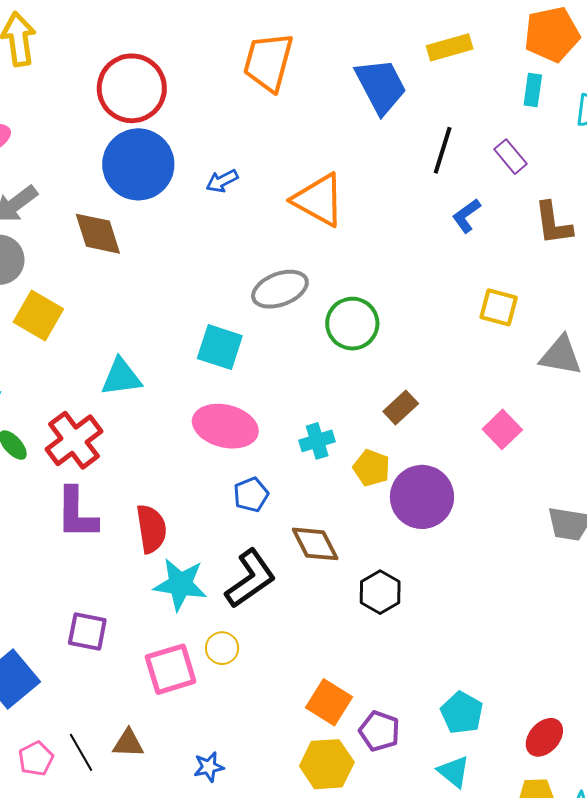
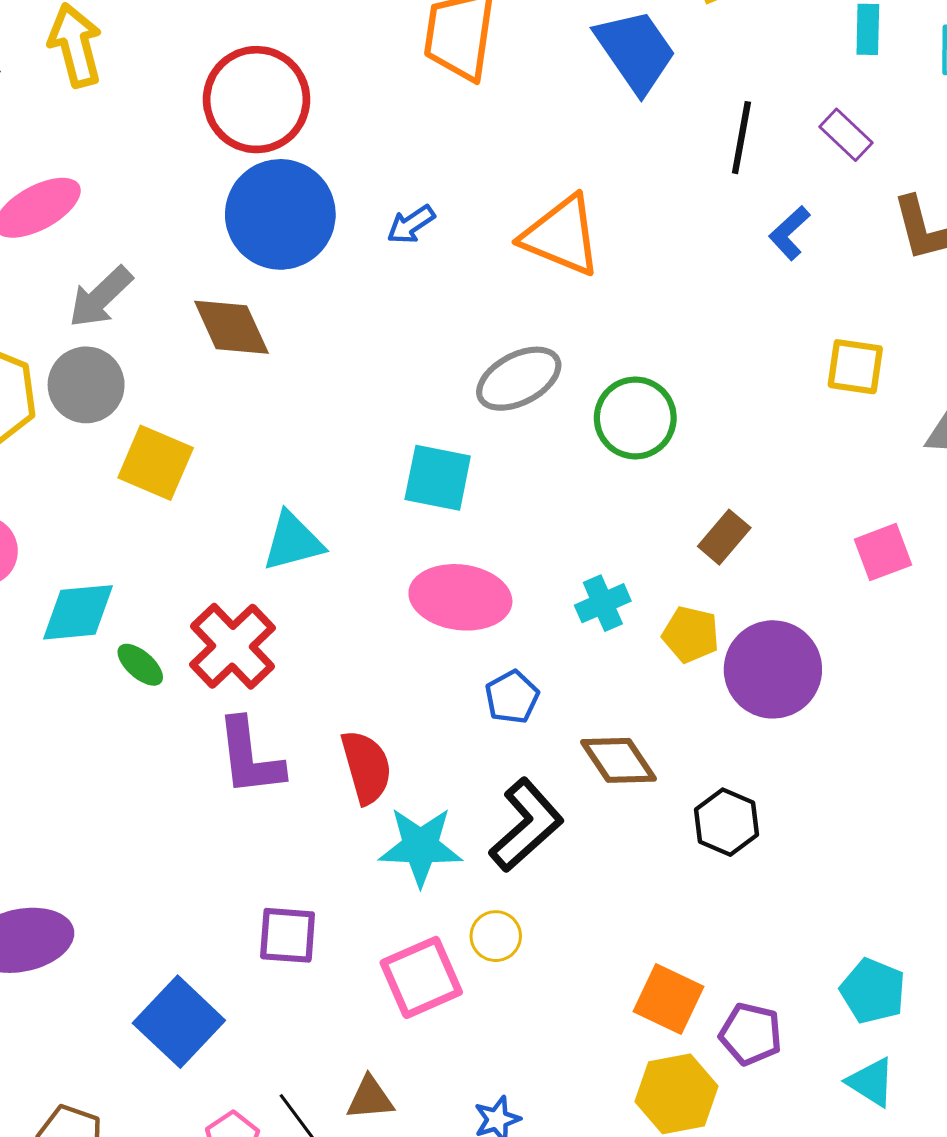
pink square: (502, 429) -> (883, 552), turned 30

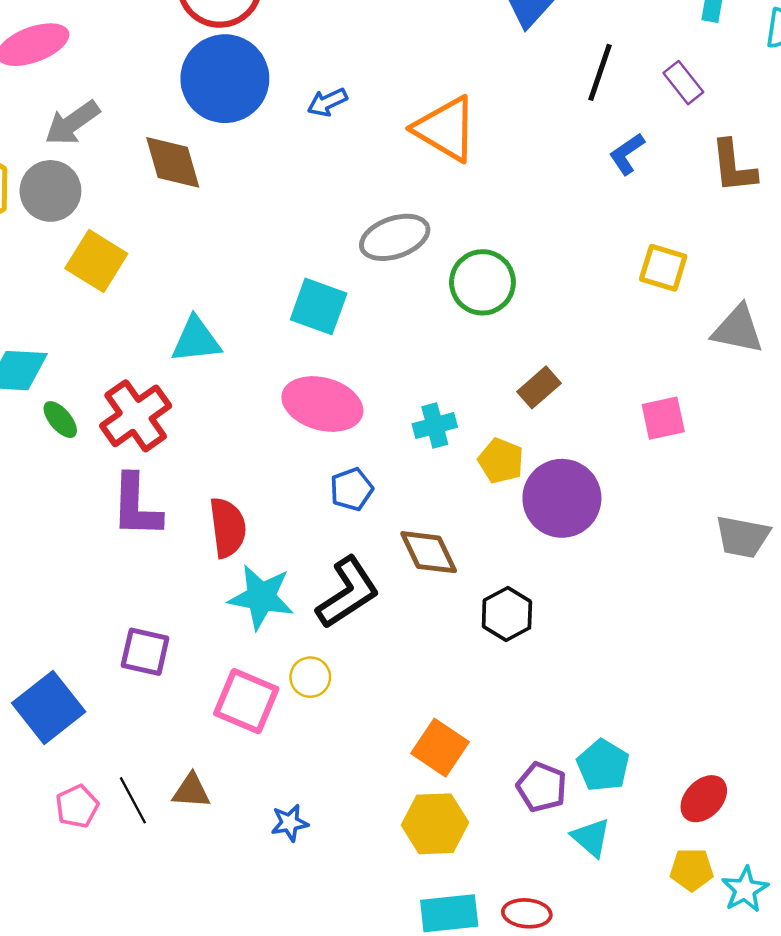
pink square: (421, 977) -> (246, 701), turned 38
purple pentagon: (751, 1034) -> (542, 787), moved

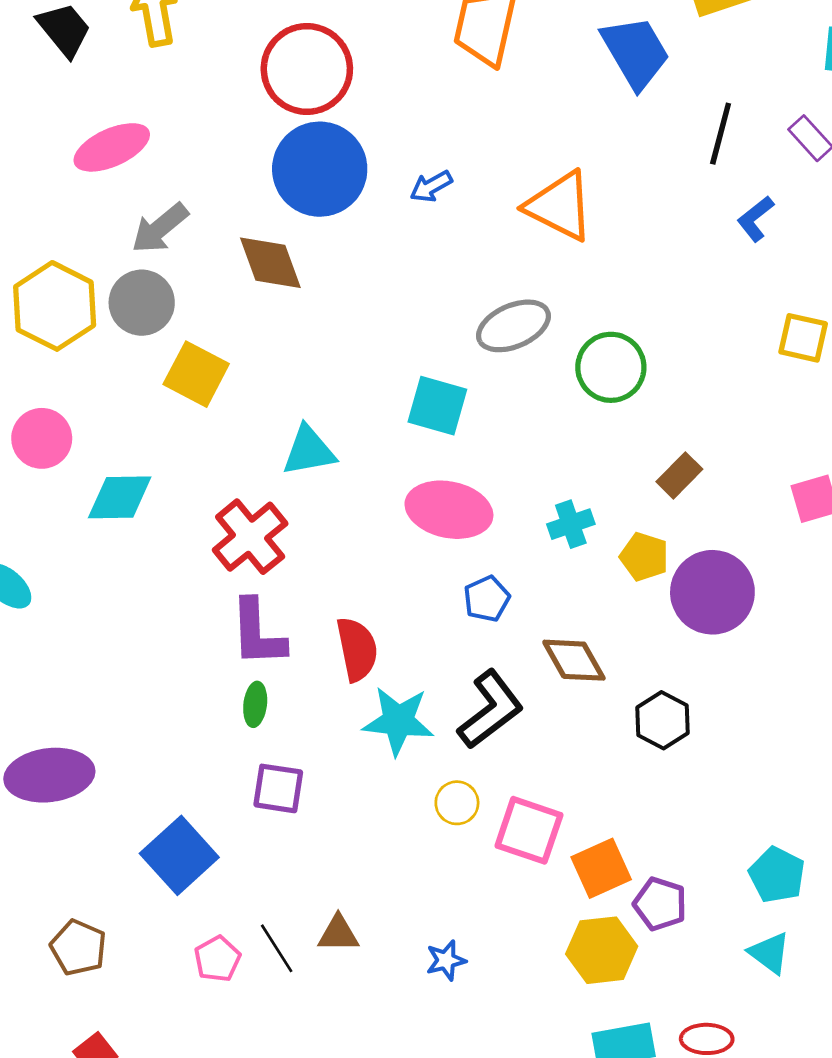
green ellipse: (60, 420) -> (255, 704), moved, turned 51
pink square: (246, 701) -> (529, 830), moved
orange square: (440, 748) -> (601, 868), turned 36
purple pentagon: (542, 787) -> (660, 904), moved

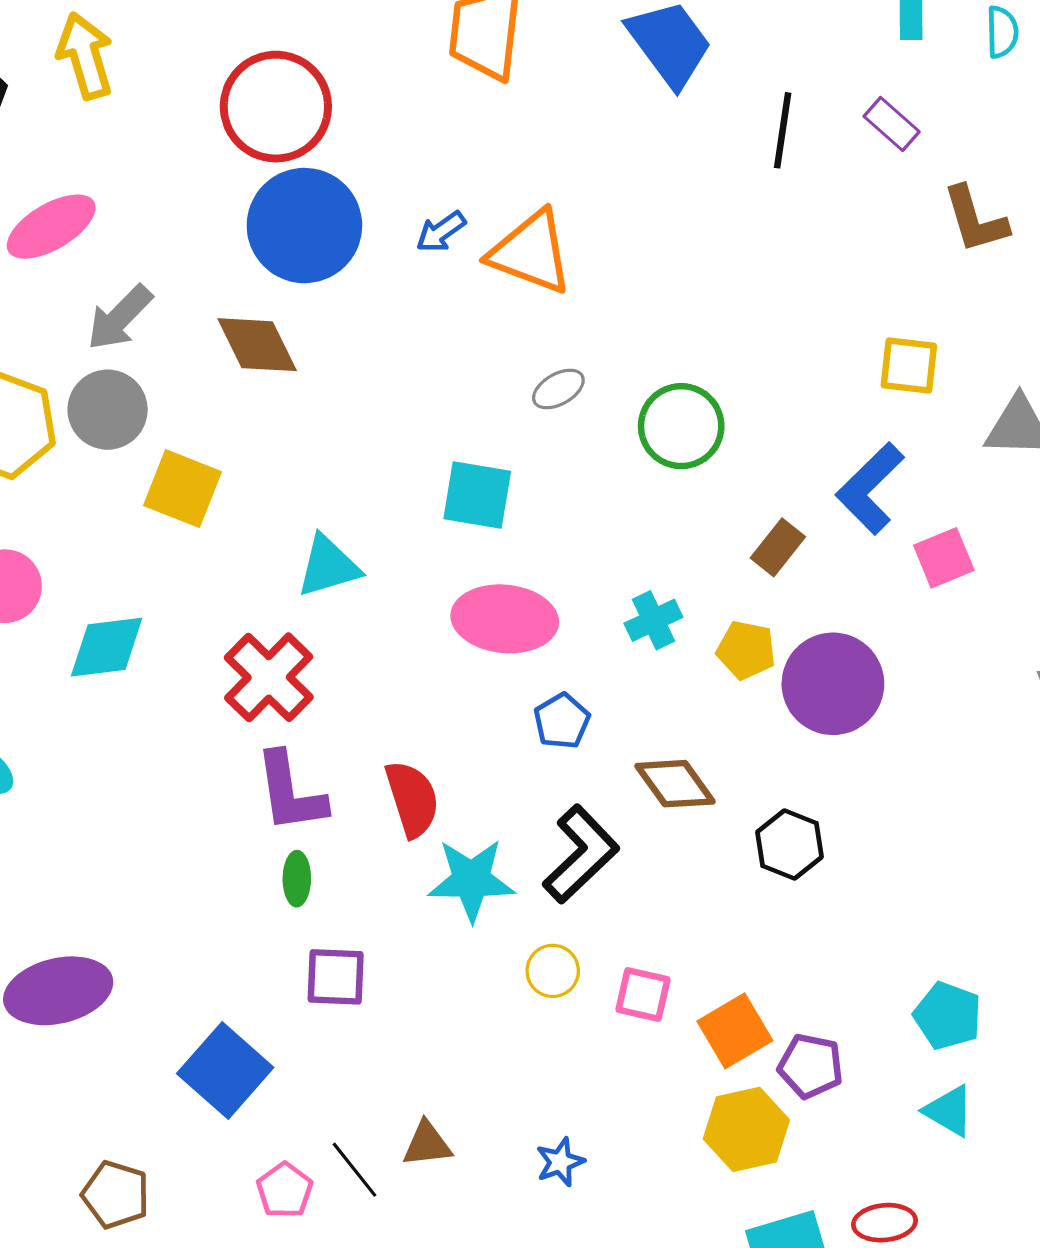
orange triangle: (560, 206) -> (531, 252), moved
blue L-shape: (755, 219) -> (870, 488), moved, size x1.6
gray ellipse: (513, 326) -> (558, 389), size x0.6
pink square: (529, 830) -> (643, 995), size x0.7

